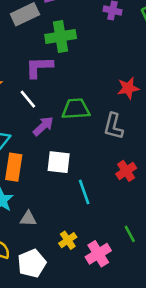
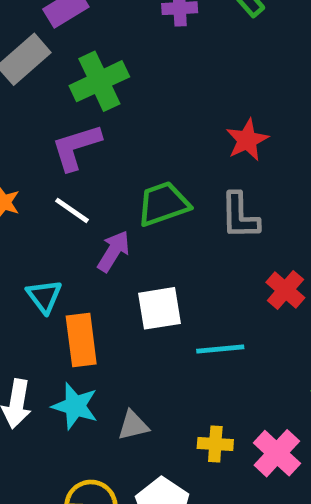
cyan line: (84, 192) -> (220, 349), turned -60
yellow cross: (68, 240) -> (215, 444), turned -36

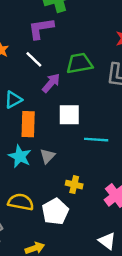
cyan triangle: (44, 296) -> (13, 100), turned 30
gray triangle: (133, 425) -> (47, 156), moved, turned -42
yellow cross: (215, 444) -> (74, 185), moved

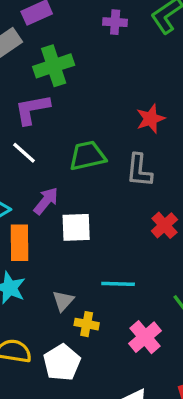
purple arrow: (51, 83) -> (46, 201), moved
cyan line: (96, 140) -> (118, 284), moved
gray triangle: (47, 156) -> (63, 301), moved

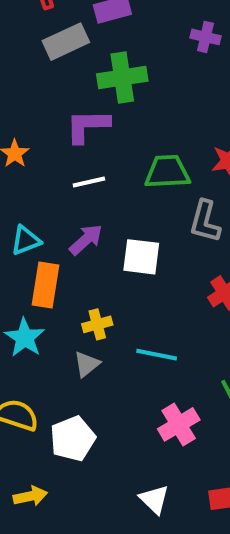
white line: (24, 153) -> (89, 182), moved, turned -64
green trapezoid: (87, 156) -> (167, 172), moved
white square: (76, 227) -> (141, 257), moved
yellow cross: (87, 324) -> (97, 324), moved, turned -35

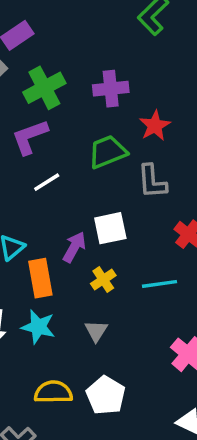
purple cross: (205, 37) -> (111, 89), moved, size x1.4
purple arrow: (86, 240) -> (74, 247), moved
yellow cross: (97, 324) -> (103, 280), moved
cyan line: (157, 355) -> (159, 284), moved

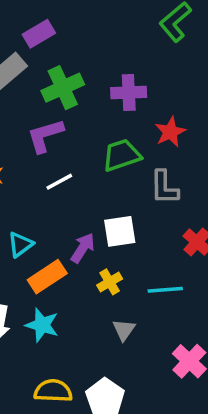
orange rectangle: (40, 278) -> (47, 277), turned 63
gray triangle: (96, 331) -> (124, 330), moved

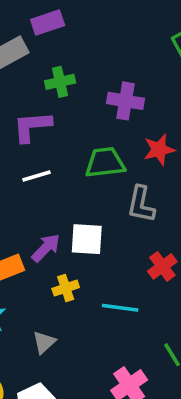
green cross: (63, 88) -> (60, 82), size x0.7
gray triangle: (124, 330) -> (44, 342), moved

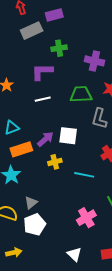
gray triangle: (44, 342) -> (31, 203), moved

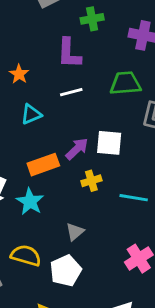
purple L-shape: (42, 72) -> (69, 53), turned -85
cyan triangle: (12, 128) -> (31, 114), moved
gray triangle: (31, 203) -> (75, 232), moved

